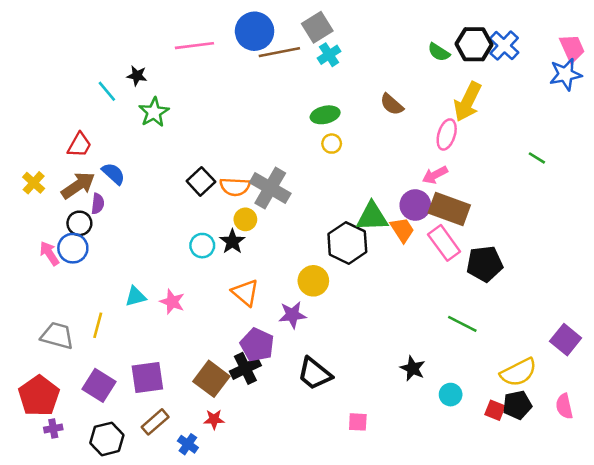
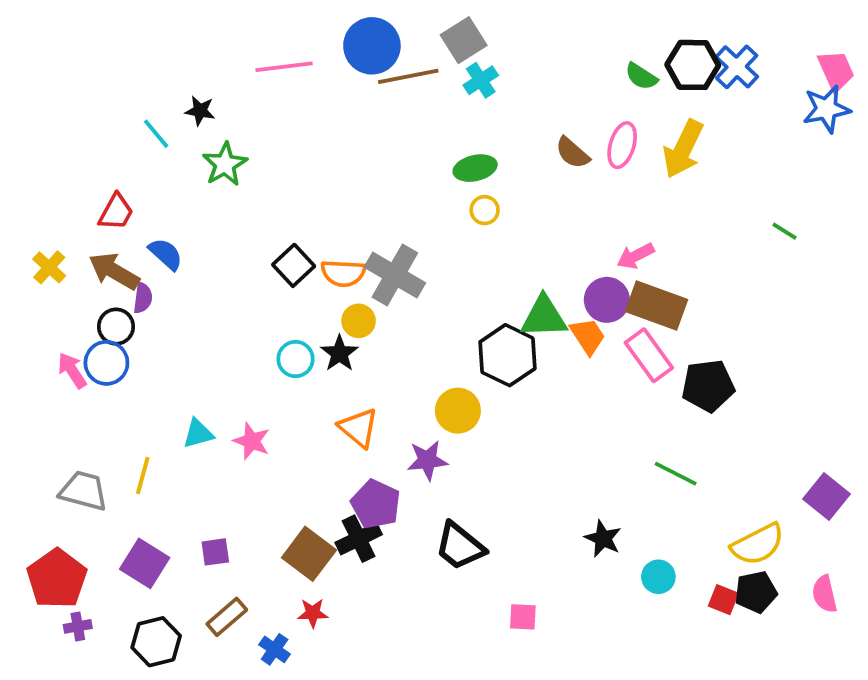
pink ellipse: (447, 134) -> (622, 145), moved
brown arrow: (78, 185) -> (114, 271), turned -116
purple square: (147, 378) -> (215, 552), size x0.6

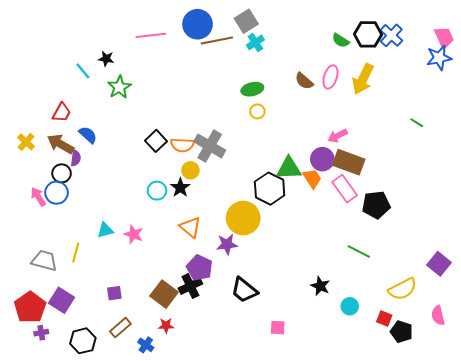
yellow circle: (458, 411) -> (243, 218), size x1.4
purple square: (145, 563) -> (62, 300), moved
black pentagon: (756, 592) -> (401, 332), moved, turned 30

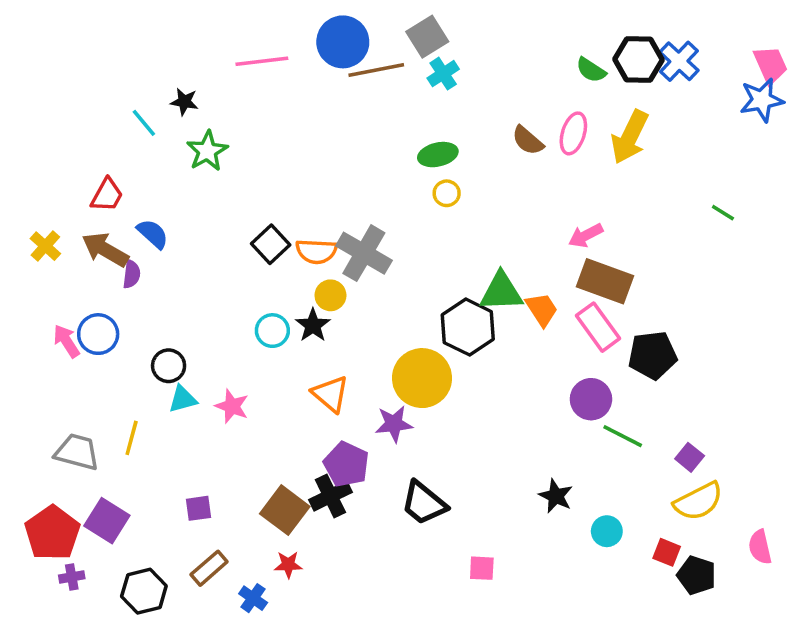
purple circle: (322, 159) -> (591, 399), moved
black circle: (62, 173) -> (169, 366), moved
purple square: (439, 264) -> (690, 457), moved, size x0.7

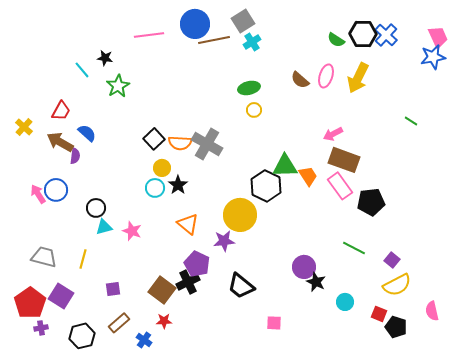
yellow cross: (45, 246) -> (24, 127), moved
yellow circle: (330, 295) -> (162, 168), moved
purple circle: (591, 399) -> (304, 267), moved
yellow line: (132, 438) -> (83, 259), moved

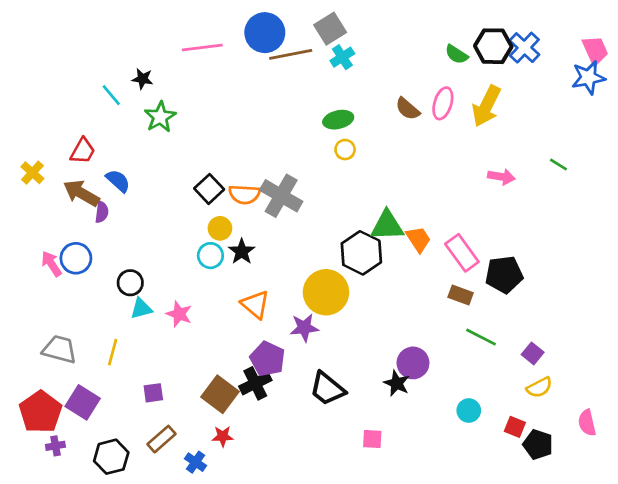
pink arrow: (333, 134) -> (501, 177), moved, turned -144
brown rectangle: (344, 160) -> (461, 295), moved, size x0.6
black star: (316, 282) -> (397, 383), moved
yellow semicircle: (397, 285) -> (539, 387), size x0.7

